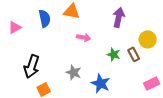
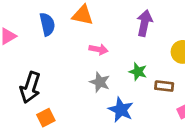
brown rectangle: (134, 54) -> (164, 86), moved, turned -56
gray star: (74, 72) -> (100, 82), moved

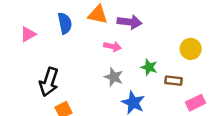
purple arrow: (144, 23) -> (130, 22), moved, turned 85

